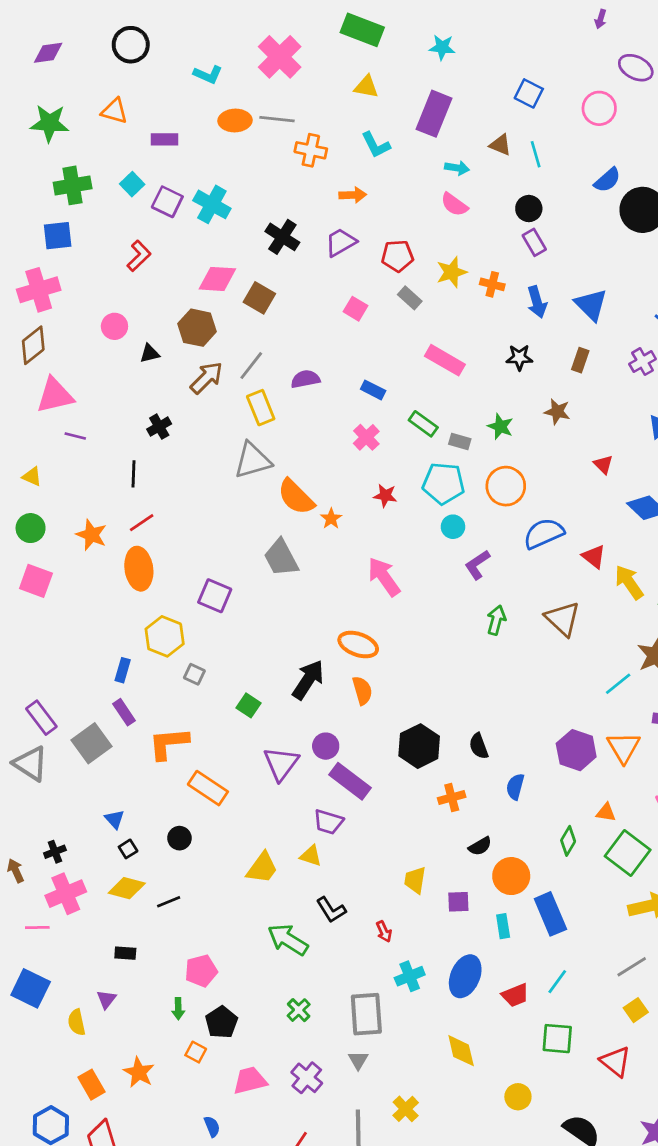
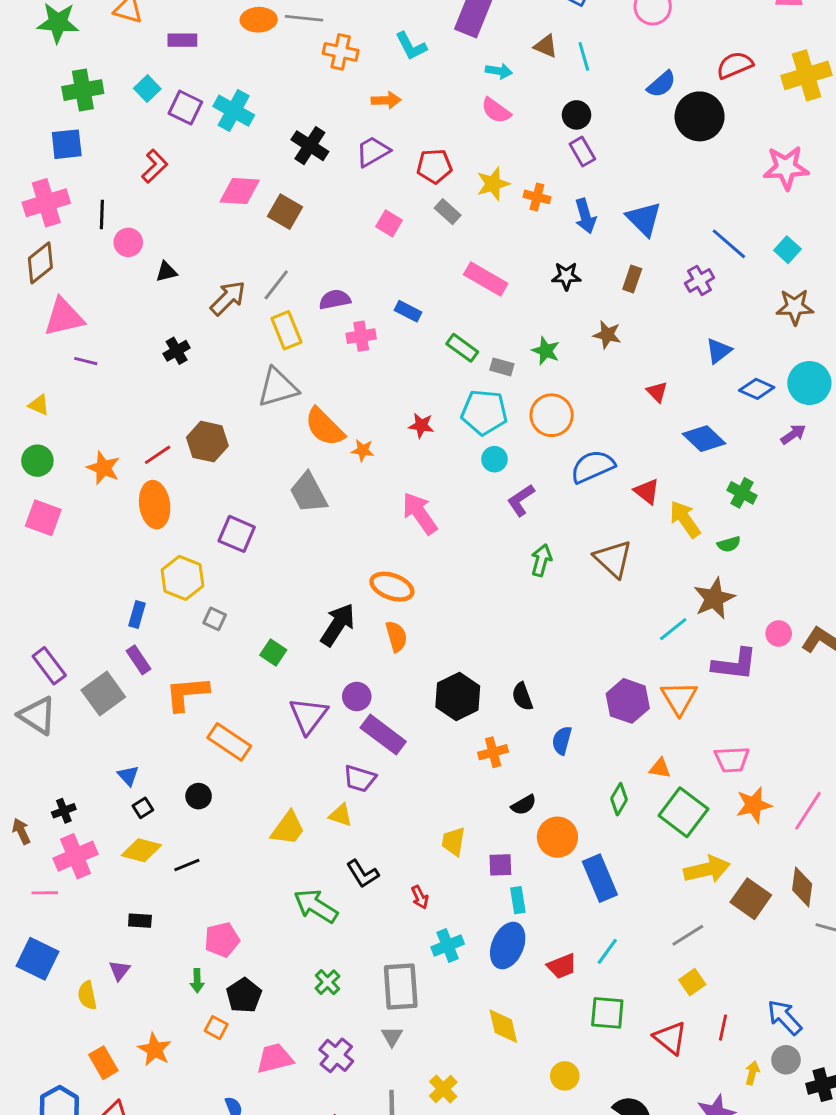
brown hexagon: (197, 328) -> (207, 442), moved
pink cross: (366, 437) -> (361, 336), moved, turned 35
black line: (133, 474) -> (102, 215), moved
orange star: (331, 519) -> (363, 450), turned -30
cyan rectangle: (503, 926) -> (518, 900), moved

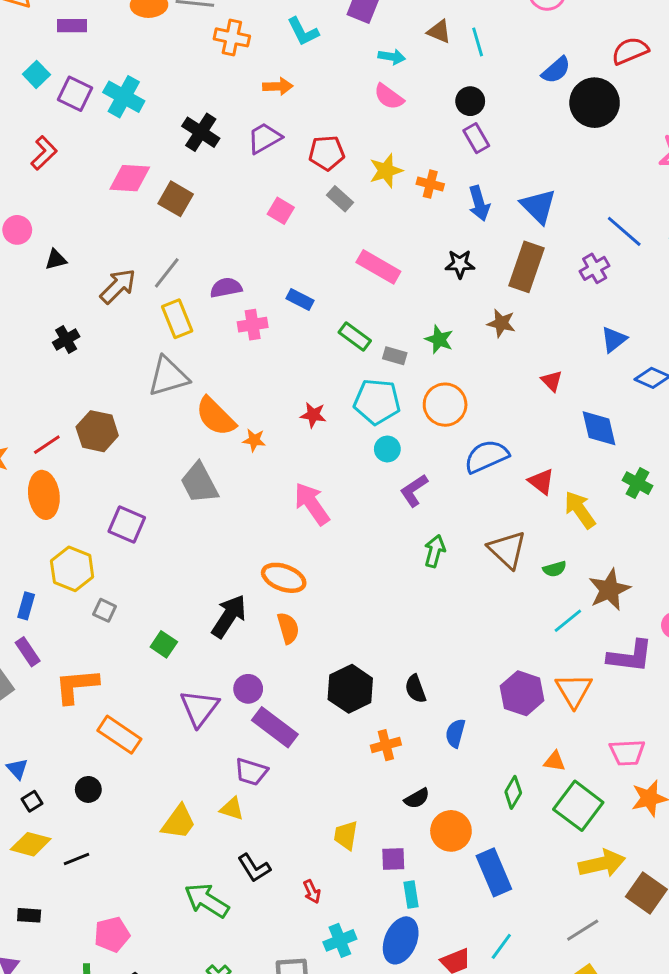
brown rectangle: (632, 279) -> (526, 267), size x1.8
blue diamond: (704, 439) -> (599, 428), turned 33
green semicircle: (729, 544) -> (555, 569), moved

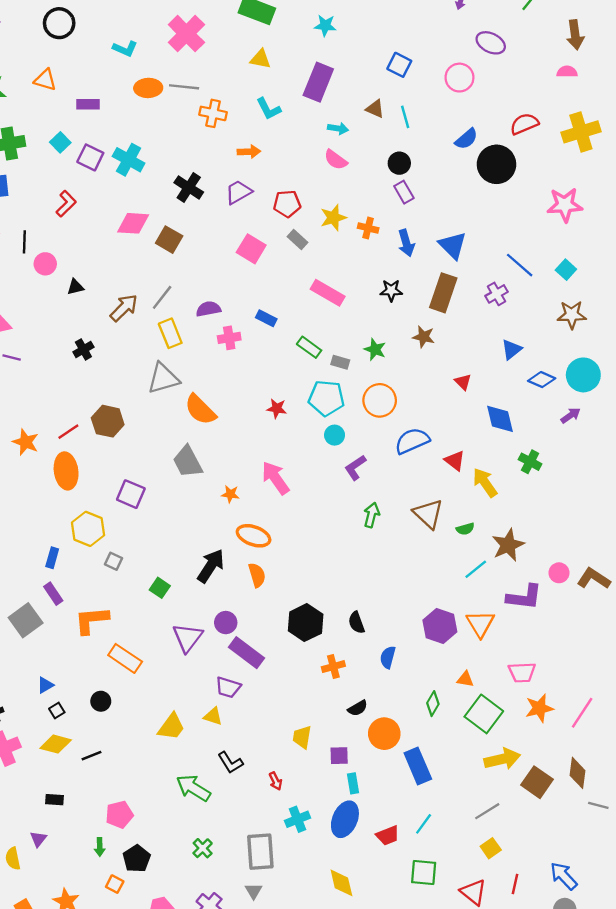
pink square: (281, 211) -> (251, 249), size x1.4
orange star: (254, 440) -> (230, 494), moved
blue triangle: (17, 769) -> (45, 685), turned 42

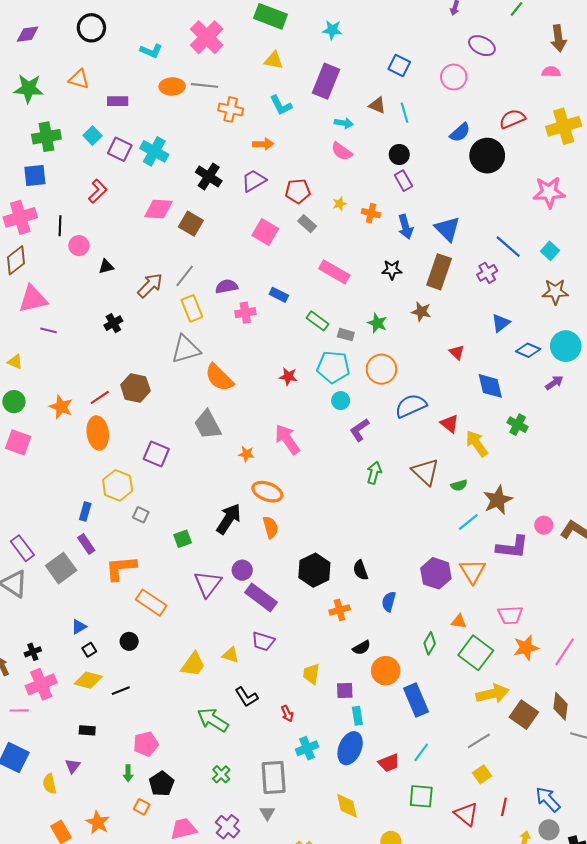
yellow star: (333, 218) -> (340, 204), size x0.6
green square: (160, 588) -> (183, 539), turned 36
purple trapezoid: (228, 687) -> (263, 641), moved

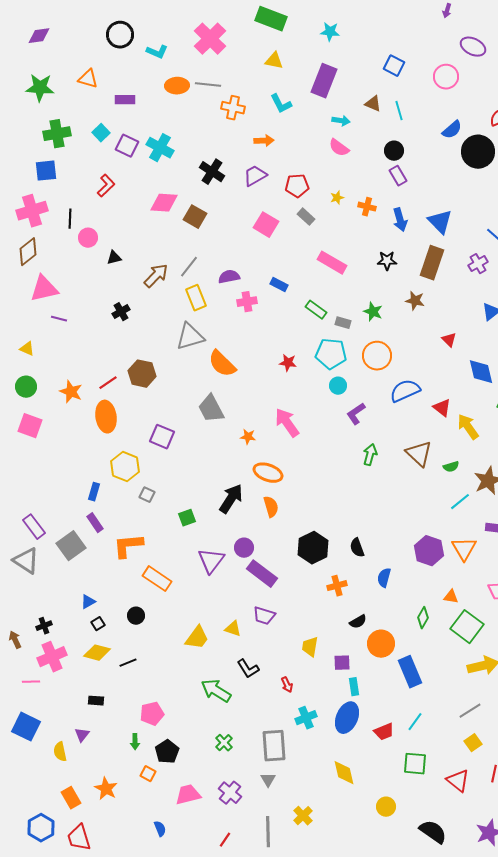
black circle: (91, 28) -> (120, 35), moved

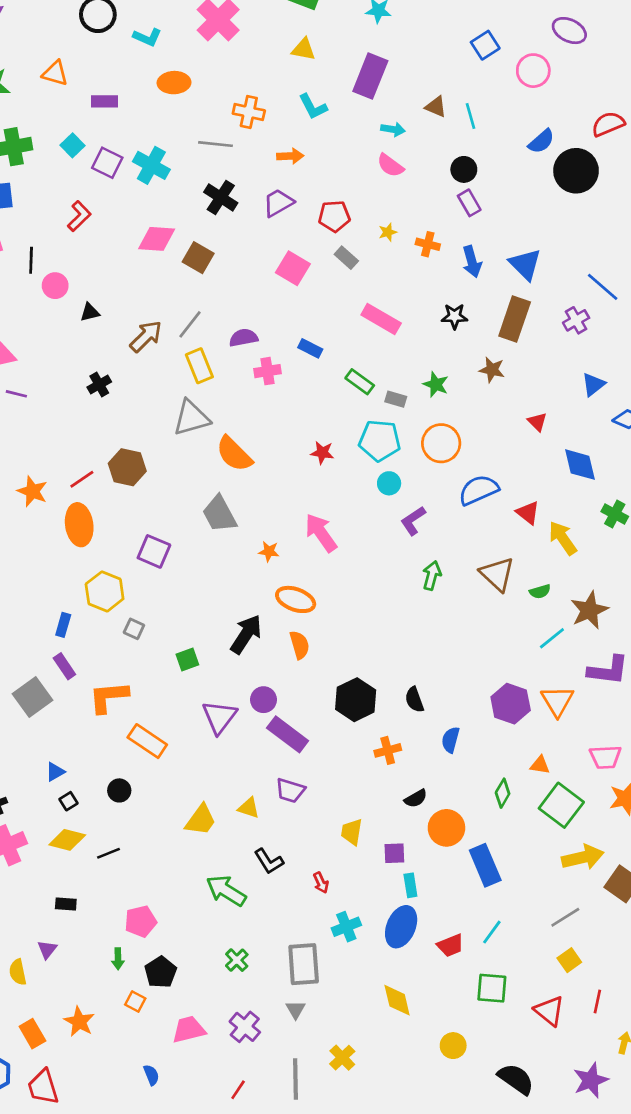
blue square: (394, 66) -> (485, 45), moved, turned 30
gray line: (208, 85) -> (215, 144), moved

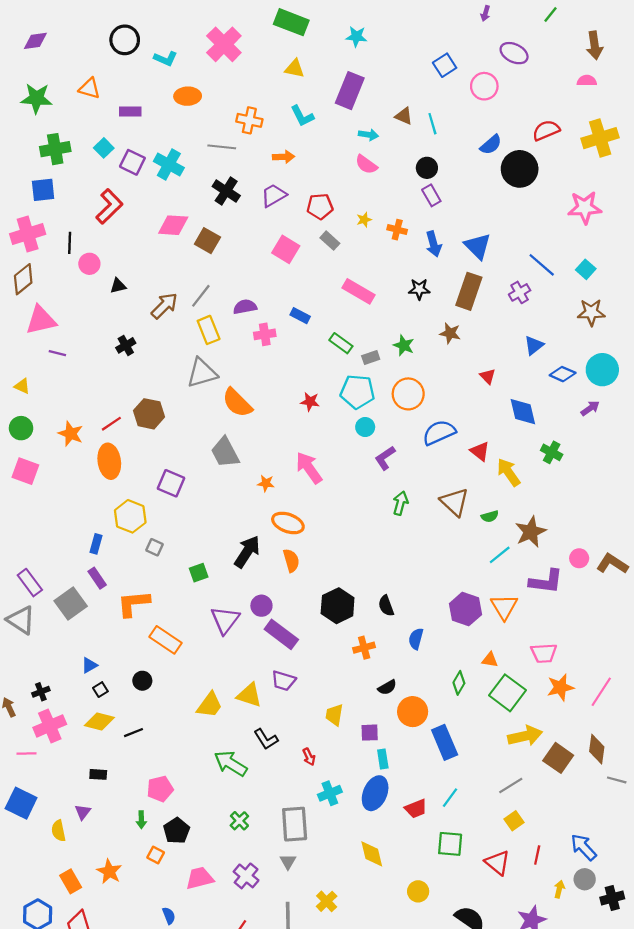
red L-shape: (79, 216) -> (109, 206), size x1.4
gray rectangle: (396, 399) -> (371, 358), turned -35
yellow triangle: (249, 808) -> (249, 695), size x1.4

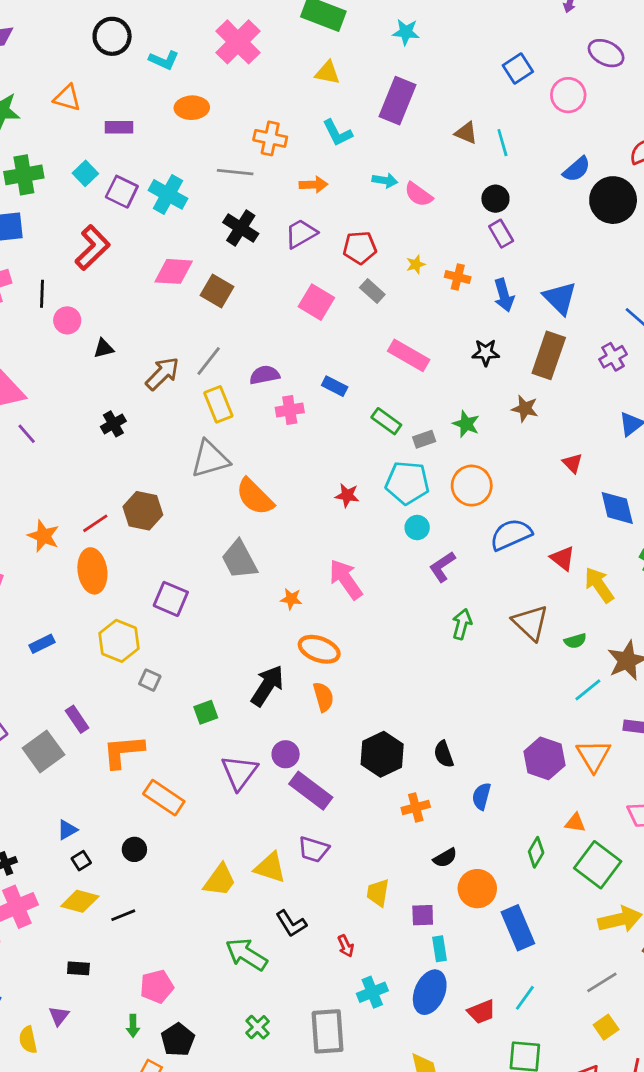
cyan arrow: (368, 135) -> (385, 180), moved
purple line: (57, 353) -> (27, 434), turned 35
blue rectangle: (96, 544) -> (42, 644), moved, turned 48

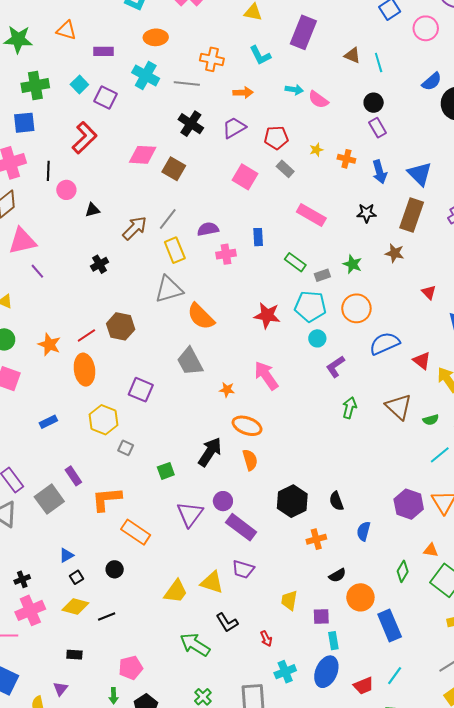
cyan cross: (168, 194) -> (146, 75), moved
blue rectangle: (335, 386) -> (258, 237), turned 60
red star: (347, 495) -> (267, 315), size x1.5

